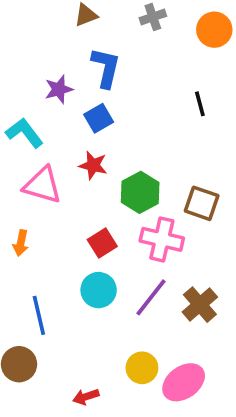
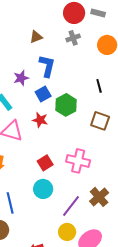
green hexagon: (140, 192) -> (66, 105), moved
brown square: (202, 203) -> (100, 121), moved
purple line: (151, 297) -> (71, 206), moved

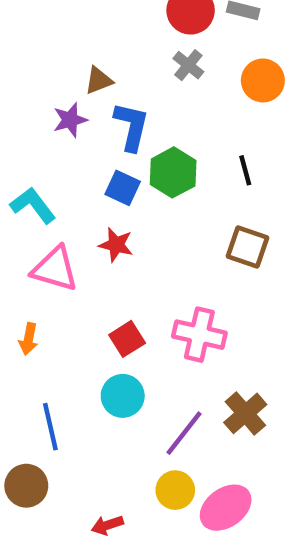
brown triangle: (36, 37) -> (99, 80), moved
gray cross: (73, 38) -> (188, 65), turned -32
purple star: (21, 78) -> (70, 120), moved
blue square: (43, 94) -> (123, 188), turned -35
green hexagon: (66, 105) -> (173, 172), moved

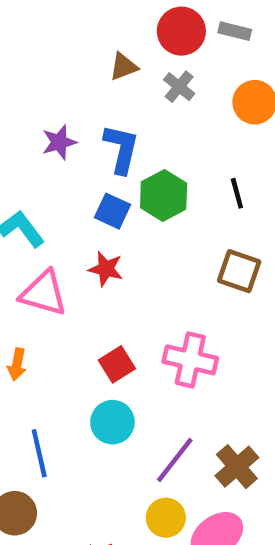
brown triangle: (99, 80) -> (124, 67), moved
brown cross: (245, 413) -> (237, 467), moved

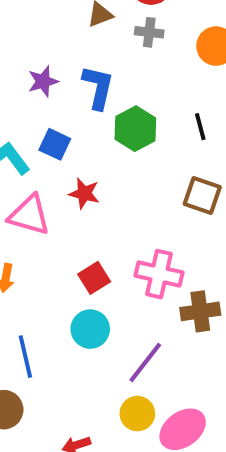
gray cross: (179, 87) -> (149, 32), turned -32
blue square: (112, 211) -> (55, 144), moved
brown cross: (237, 467) -> (200, 311), moved, turned 33

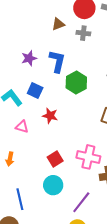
pink triangle: (29, 215) -> (22, 127), size x0.6

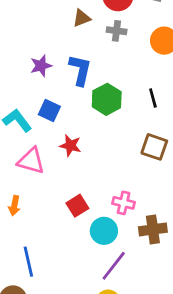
pink triangle: (22, 127) -> (31, 161), size x1.5
pink cross: (88, 157) -> (124, 203), size x0.7
cyan circle: (53, 185) -> (104, 231), moved

